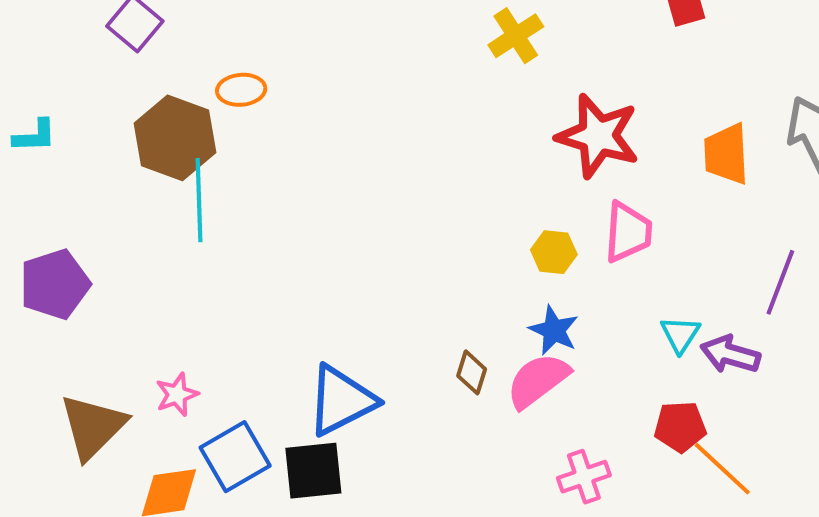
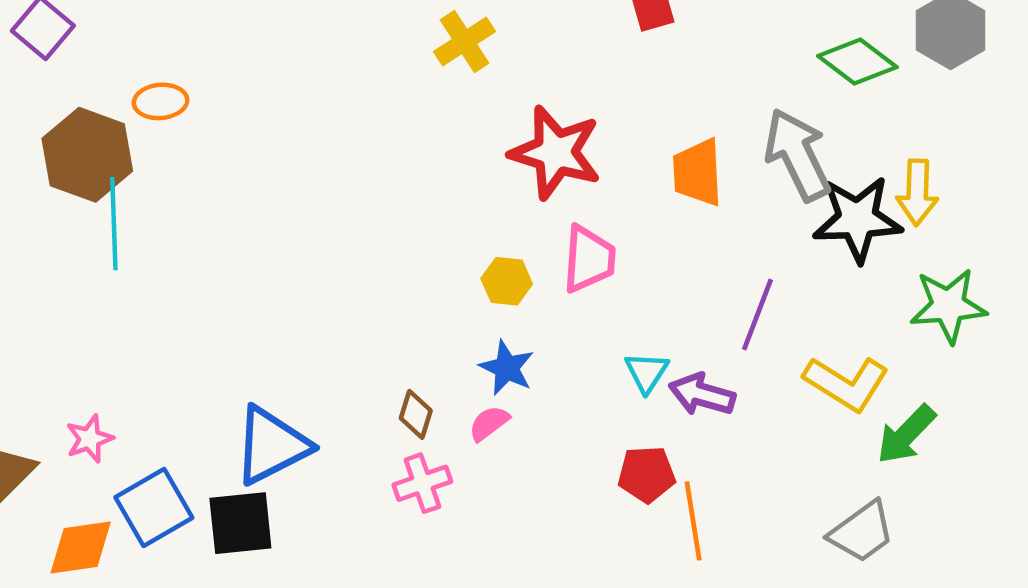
pink semicircle: (538, 380) -> (489, 423), size x0.6
orange line: (722, 469) -> (693, 521), turned 38
pink cross: (584, 477) -> (422, 483), moved

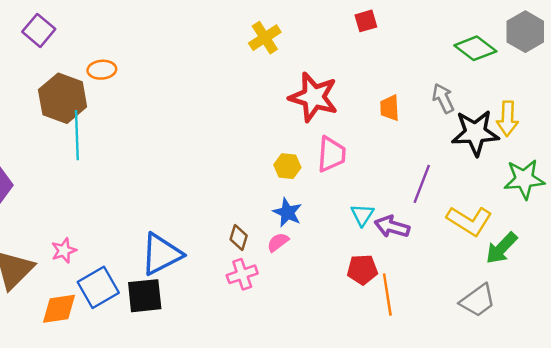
gray arrow: (797, 155) -> (443, 98), size x0.6
orange trapezoid: (698, 172) -> (390, 108), size x0.7

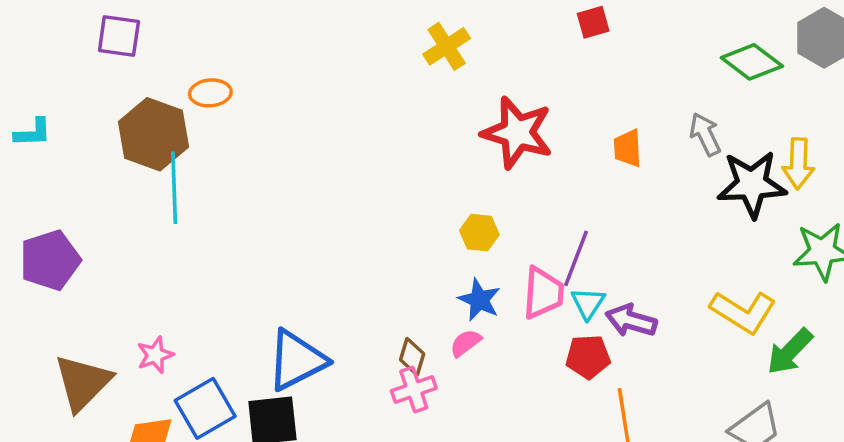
purple square: (39, 30) -> (119, 36), turned -32
pink trapezoid: (331, 154) -> (543, 293), moved
purple line: (422, 184) -> (576, 258), moved
brown diamond: (239, 237) -> (412, 357), moved
red pentagon: (362, 270) -> (588, 357), moved

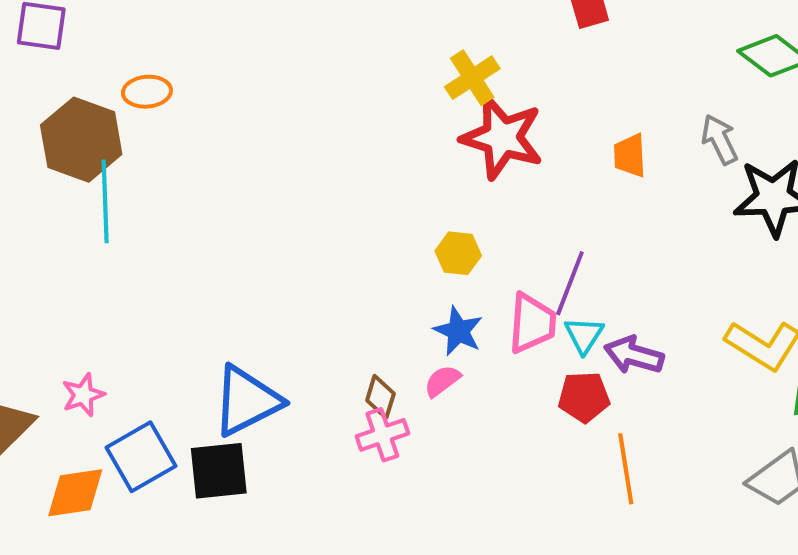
yellow cross: (447, 46) -> (472, 78), moved

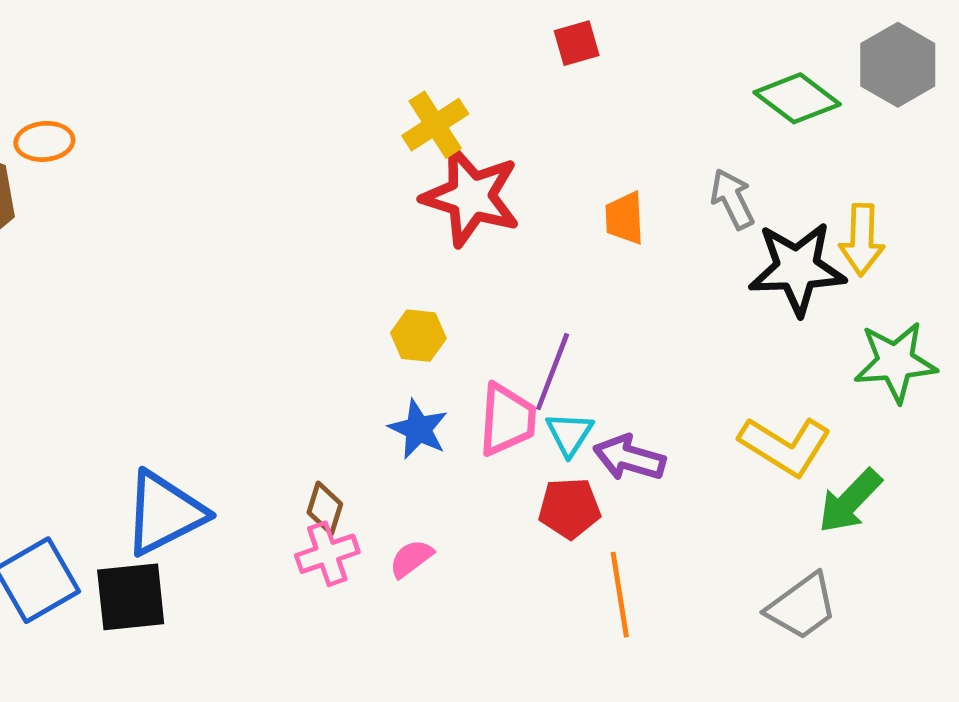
pink semicircle: (442, 381) -> (411, 559), moved

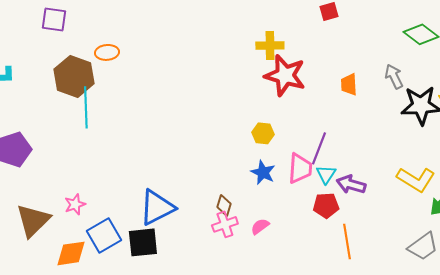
yellow cross: (435, 125) -> (270, 45), turned 32

